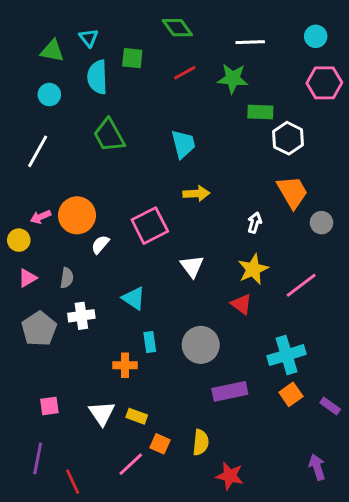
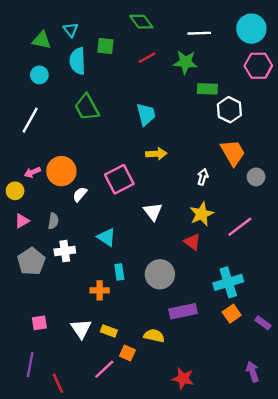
cyan circle: (316, 36) -> (251, 29), size x1.6
yellow semicircle: (201, 442) -> (154, 336), moved, turned -84

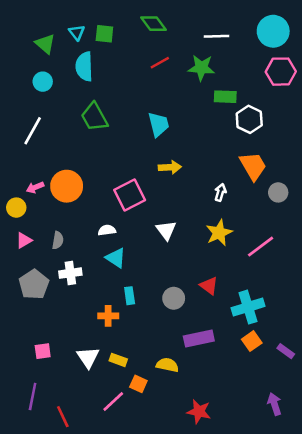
green triangle: (42, 40) -> (45, 44), turned 30
green square: (105, 46) -> (104, 34), moved
white semicircle: (80, 194) -> (107, 230), moved, turned 42
red triangle: (192, 242) -> (209, 286), moved
gray circle: (160, 274) -> (174, 298), size x0.7

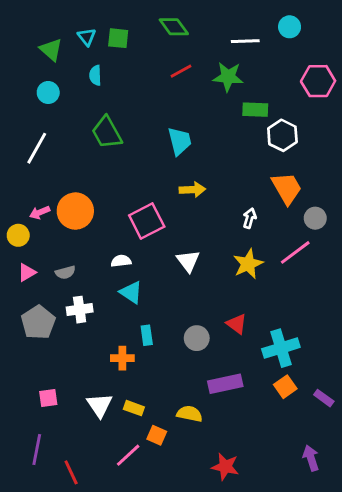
cyan circle: (273, 31) -> (290, 27), moved, size x0.6
cyan semicircle: (84, 67) -> (95, 75), size x0.6
gray semicircle: (58, 240) -> (65, 272), turned 66
pink line: (261, 247) -> (295, 252), moved

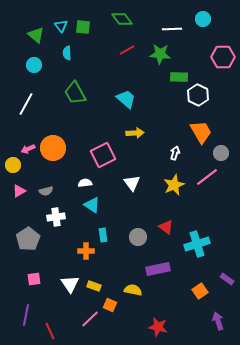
cyan trapezoid: (180, 141) -> (126, 99), turned -35
gray pentagon: (38, 322) -> (28, 239), moved
orange square: (285, 387) -> (200, 291), moved

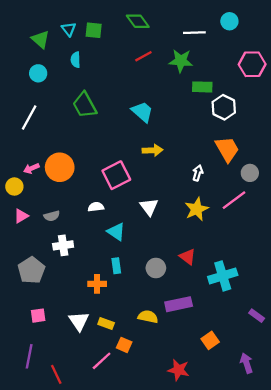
cyan triangle: (92, 205) -> (116, 232), moved
yellow semicircle: (133, 290) -> (148, 317), moved
orange square: (200, 291) -> (210, 340), moved

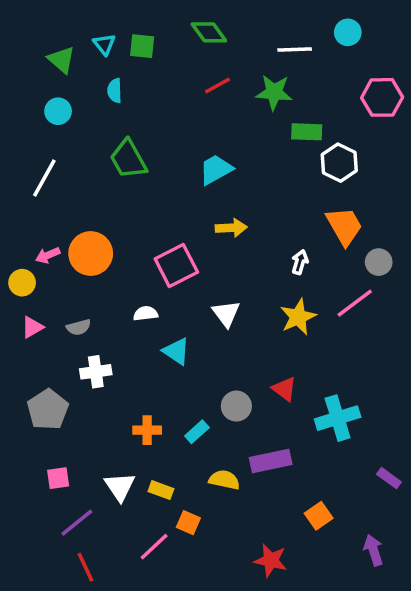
cyan trapezoid: (142, 112) -> (216, 169), turned -70
cyan rectangle: (116, 266) -> (197, 432), moved, turned 56
purple line: (29, 356) -> (77, 523), moved, turned 40

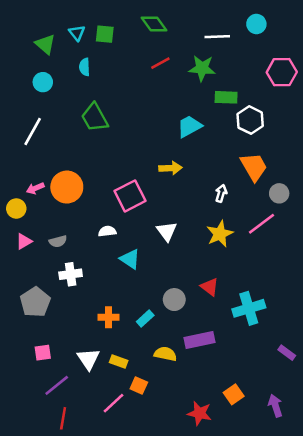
cyan trapezoid: (216, 169) -> (189, 126), moved
orange square: (319, 516) -> (234, 394), moved
red line: (85, 567) -> (63, 418), turned 35

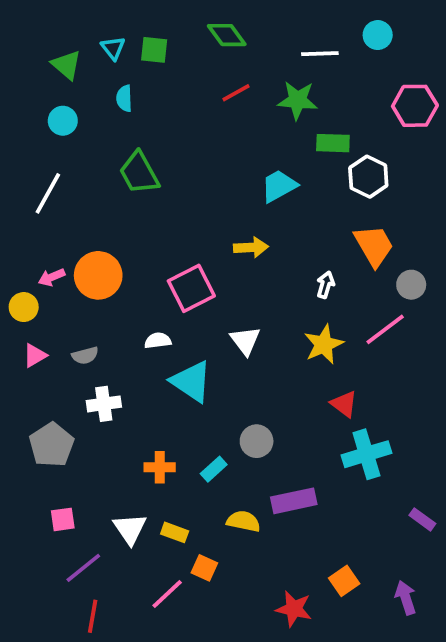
cyan triangle: (130, 259) -> (191, 382), size x1.4
red triangle: (210, 287) -> (344, 404), moved

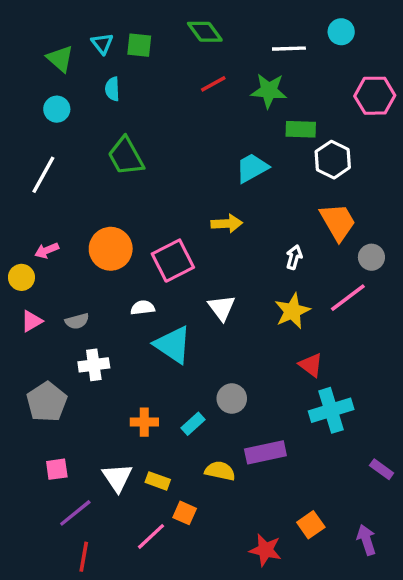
orange circle: (98, 275) -> (111, 249), moved

